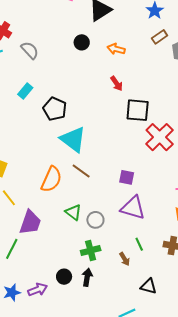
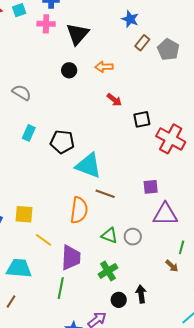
black square: (138, 110) -> (142, 119), size x0.7
green line: (139, 244) -> (182, 247), turned 56
green cross: (91, 250) -> (108, 271), moved

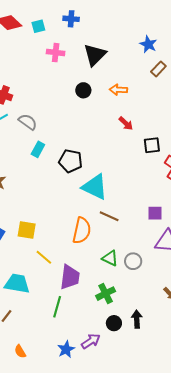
pink cross: (46, 24) -> (56, 53), moved
gray semicircle: (22, 93) -> (28, 122), moved

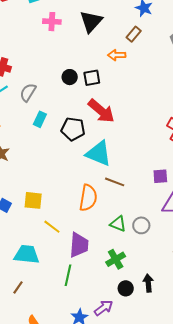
brown rectangle: (158, 69) -> (134, 34), moved
black circle: (83, 90) -> (70, 77), moved
gray semicircle: (28, 122) -> (28, 92), turned -90
red arrow: (126, 123) -> (101, 111), moved, size x1.8
black square: (152, 145) -> (92, 78), moved

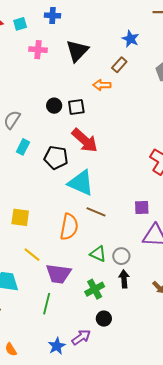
yellow square: (33, 200) -> (20, 217), moved
purple trapezoid: (79, 245) -> (58, 274), turned 92
black arrow: (148, 283) -> (124, 279), moved

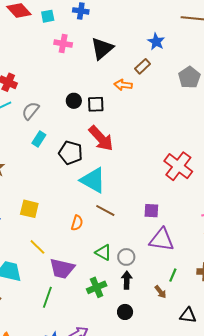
orange semicircle: (69, 227) -> (77, 223), size x0.6
black circle: (104, 319) -> (125, 312), moved

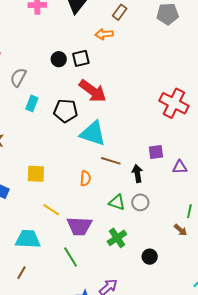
gray pentagon: (189, 77) -> (168, 14), turned -30
purple triangle: (162, 240) -> (180, 167), moved, size x0.6
black arrow: (127, 280) -> (137, 173), moved
green line: (47, 297) -> (71, 257), turned -40

